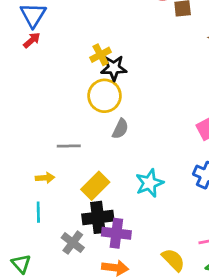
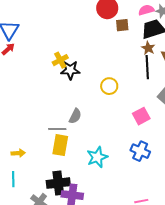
yellow circle: (104, 96) -> (109, 86), moved, size x0.7
gray line: (69, 146) -> (57, 129), moved
yellow rectangle: (95, 186) -> (60, 145), moved, turned -35

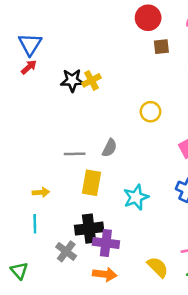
brown square: (122, 25) -> (161, 47), moved
black star: (70, 70) -> (72, 80), moved
gray line: (57, 129) -> (75, 154), moved

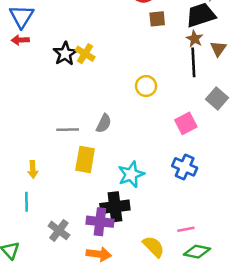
red arrow: (29, 67) -> (20, 40), turned -140
black star: (72, 80) -> (65, 54), turned -30
yellow cross: (91, 80) -> (85, 54), turned -30
yellow arrow: (41, 192) -> (33, 169), turned 91
black cross: (89, 229) -> (115, 207), moved

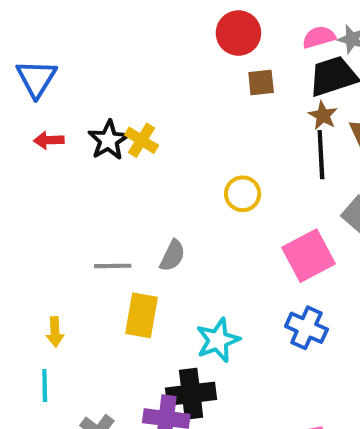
red arrow: (20, 40) -> (49, 140), moved
pink square: (186, 123) -> (309, 256), size x1.4

